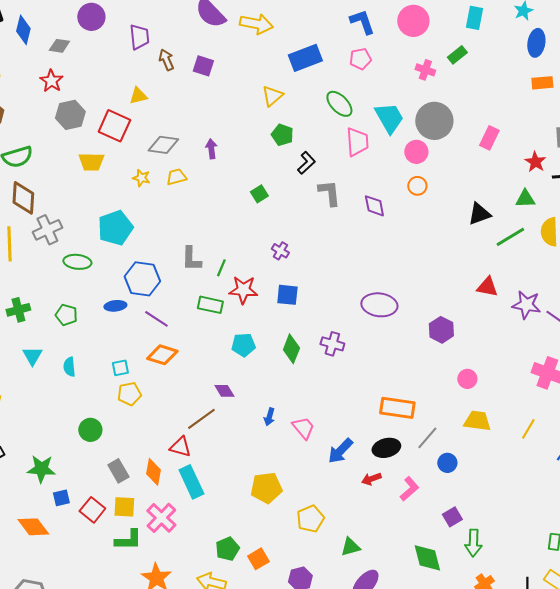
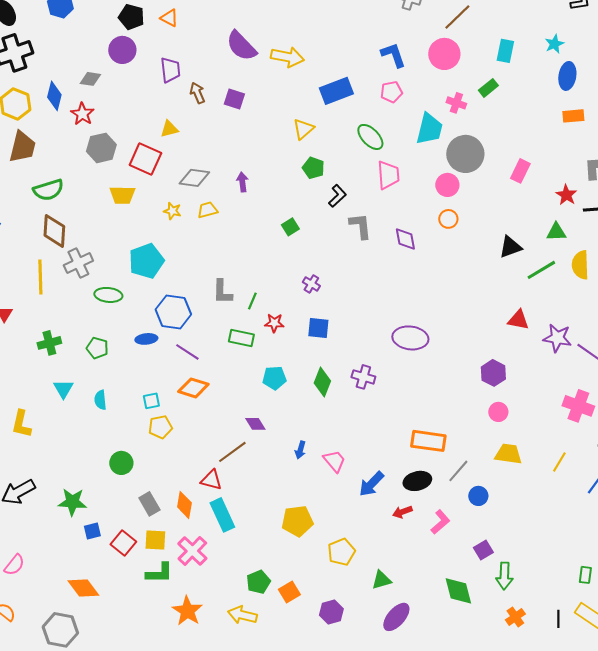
blue diamond: (23, 30) -> (54, 96), moved
cyan trapezoid: (389, 118) -> (429, 129), moved, turned 44
red star: (243, 290) -> (274, 323), size x0.7
purple hexagon: (441, 330) -> (493, 373), moved
orange diamond: (33, 527) -> (83, 588), moved

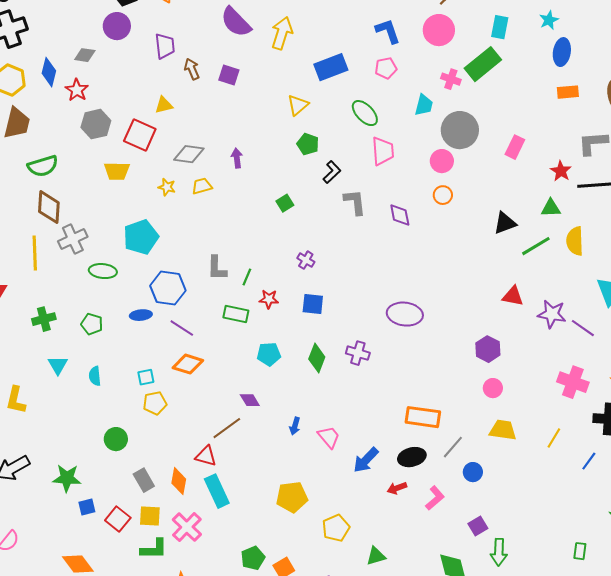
yellow arrow: (287, 57) -> (282, 33), turned -84
green rectangle: (488, 88) -> (483, 64), size x1.8
cyan trapezoid: (429, 129) -> (424, 105), size x0.7

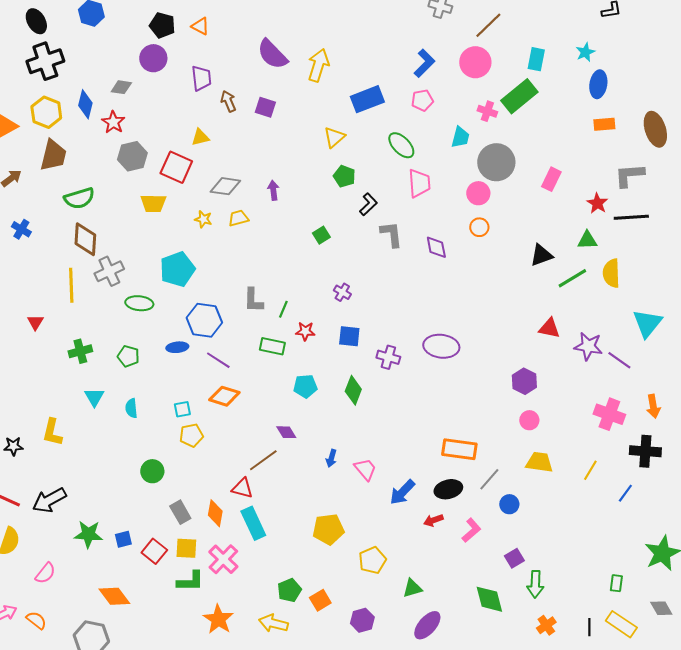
blue L-shape: (388, 31) -> (424, 63), turned 64
purple cross: (358, 353) -> (388, 357), moved
green star: (67, 478) -> (88, 534), moved

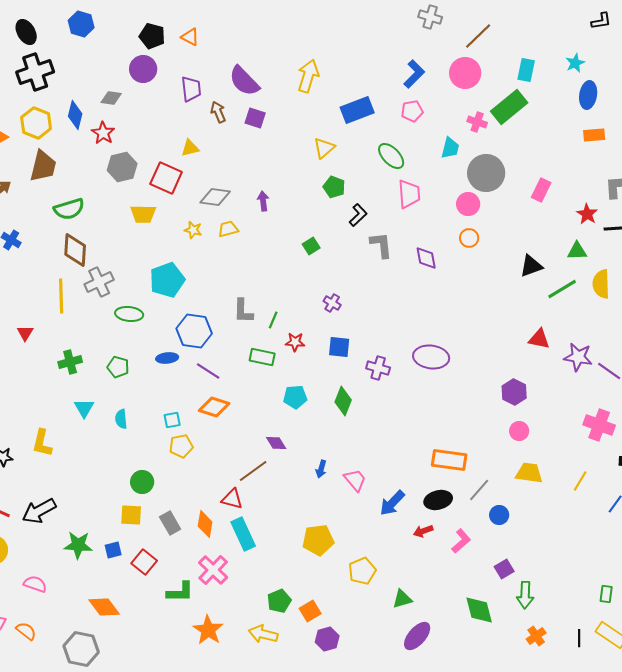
purple semicircle: (272, 54) -> (244, 81), moved
yellow square: (186, 548) -> (131, 515), moved
pink semicircle: (45, 573) -> (35, 584), turned -110
purple hexagon: (362, 620) -> (327, 639), moved

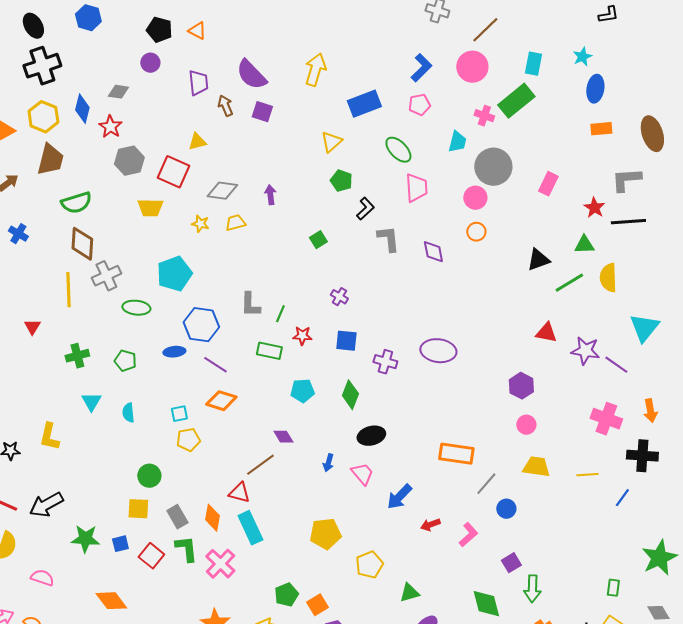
purple circle: (143, 69) -> (150, 63), size x0.7
yellow line: (580, 481) -> (587, 475), turned 55
black ellipse: (438, 500) -> (371, 436), moved
green L-shape: (180, 592) -> (186, 549), moved, turned -96

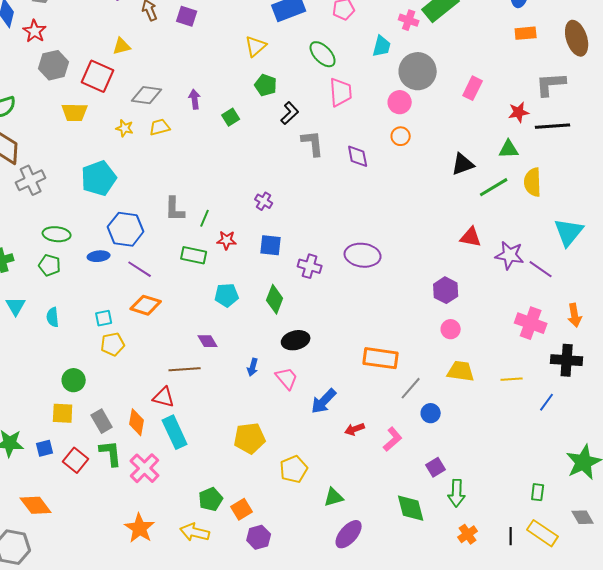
red star: (594, 208) -> (519, 112), turned 30
green square: (318, 240) -> (231, 117), moved
green ellipse: (136, 308) -> (57, 234), moved
brown line: (260, 465) -> (185, 369), turned 32

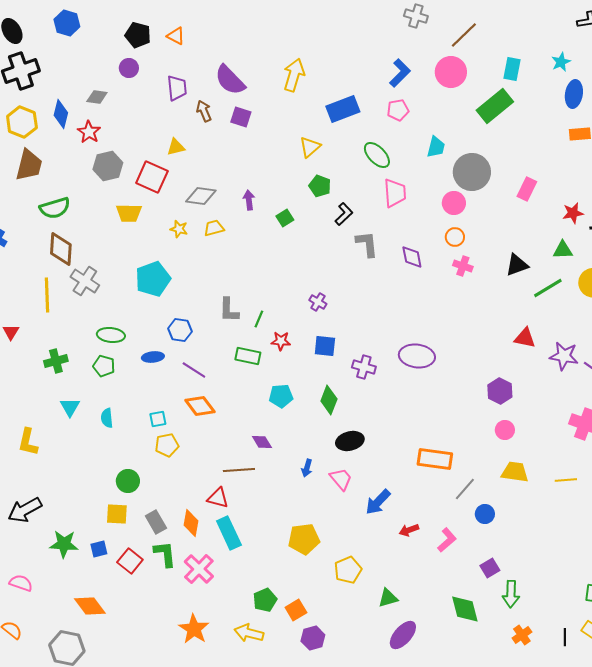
pink cross: (409, 20) -> (463, 266), moved
gray cross: (31, 180) -> (85, 281), turned -32
blue hexagon: (126, 229) -> (180, 330), size x0.7
orange diamond: (146, 305) -> (200, 406), turned 36

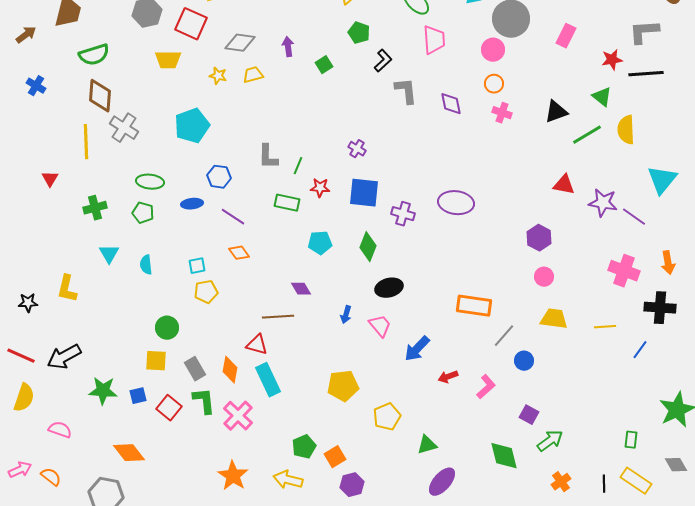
green triangle: (563, 250) -> (602, 97), turned 40
blue square: (325, 346) -> (364, 193), size x1.4
orange diamond: (200, 406) -> (239, 253), size x0.7
purple square: (490, 568) -> (529, 415), turned -30
green arrow: (511, 594) -> (550, 441), turned -128

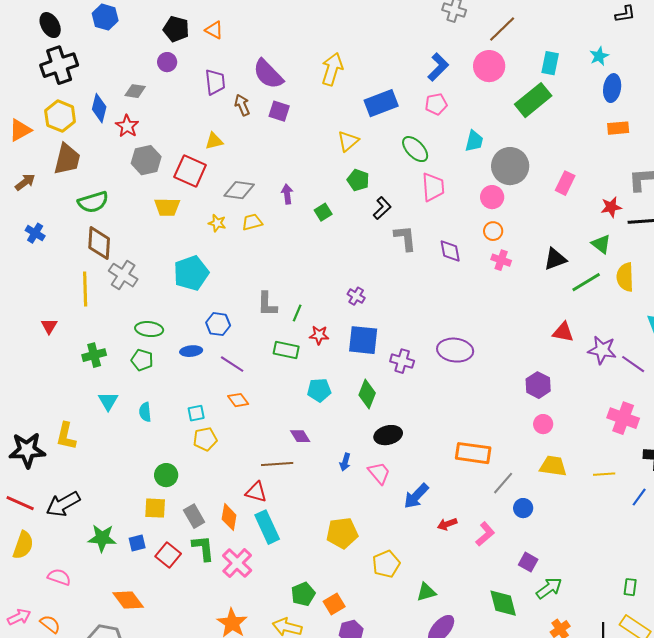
black star: (28, 303) -> (27, 450), size x1.8

